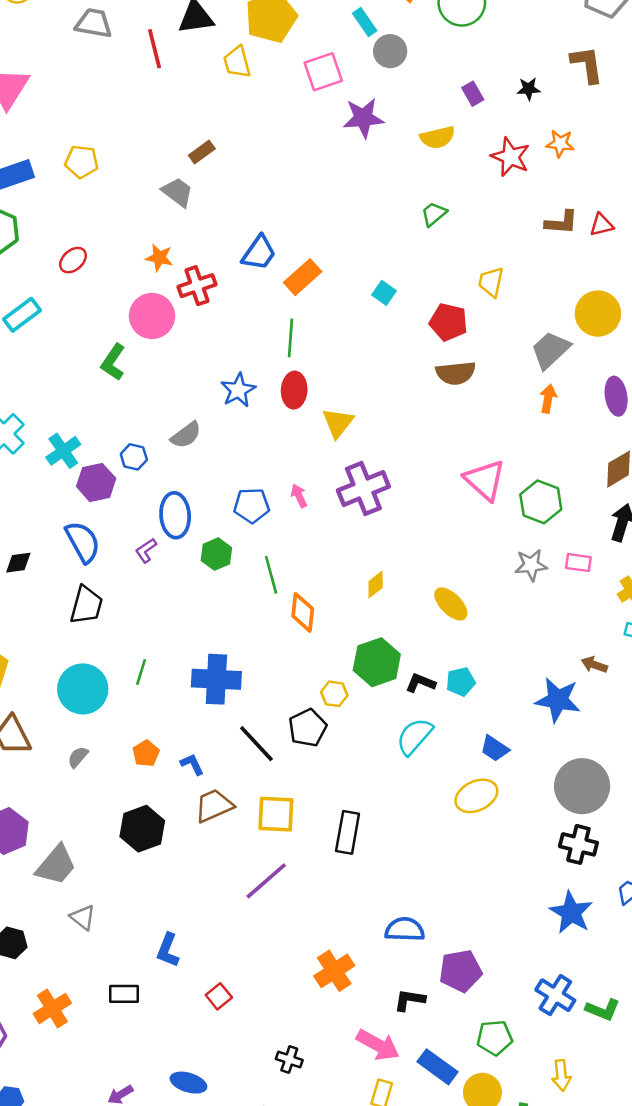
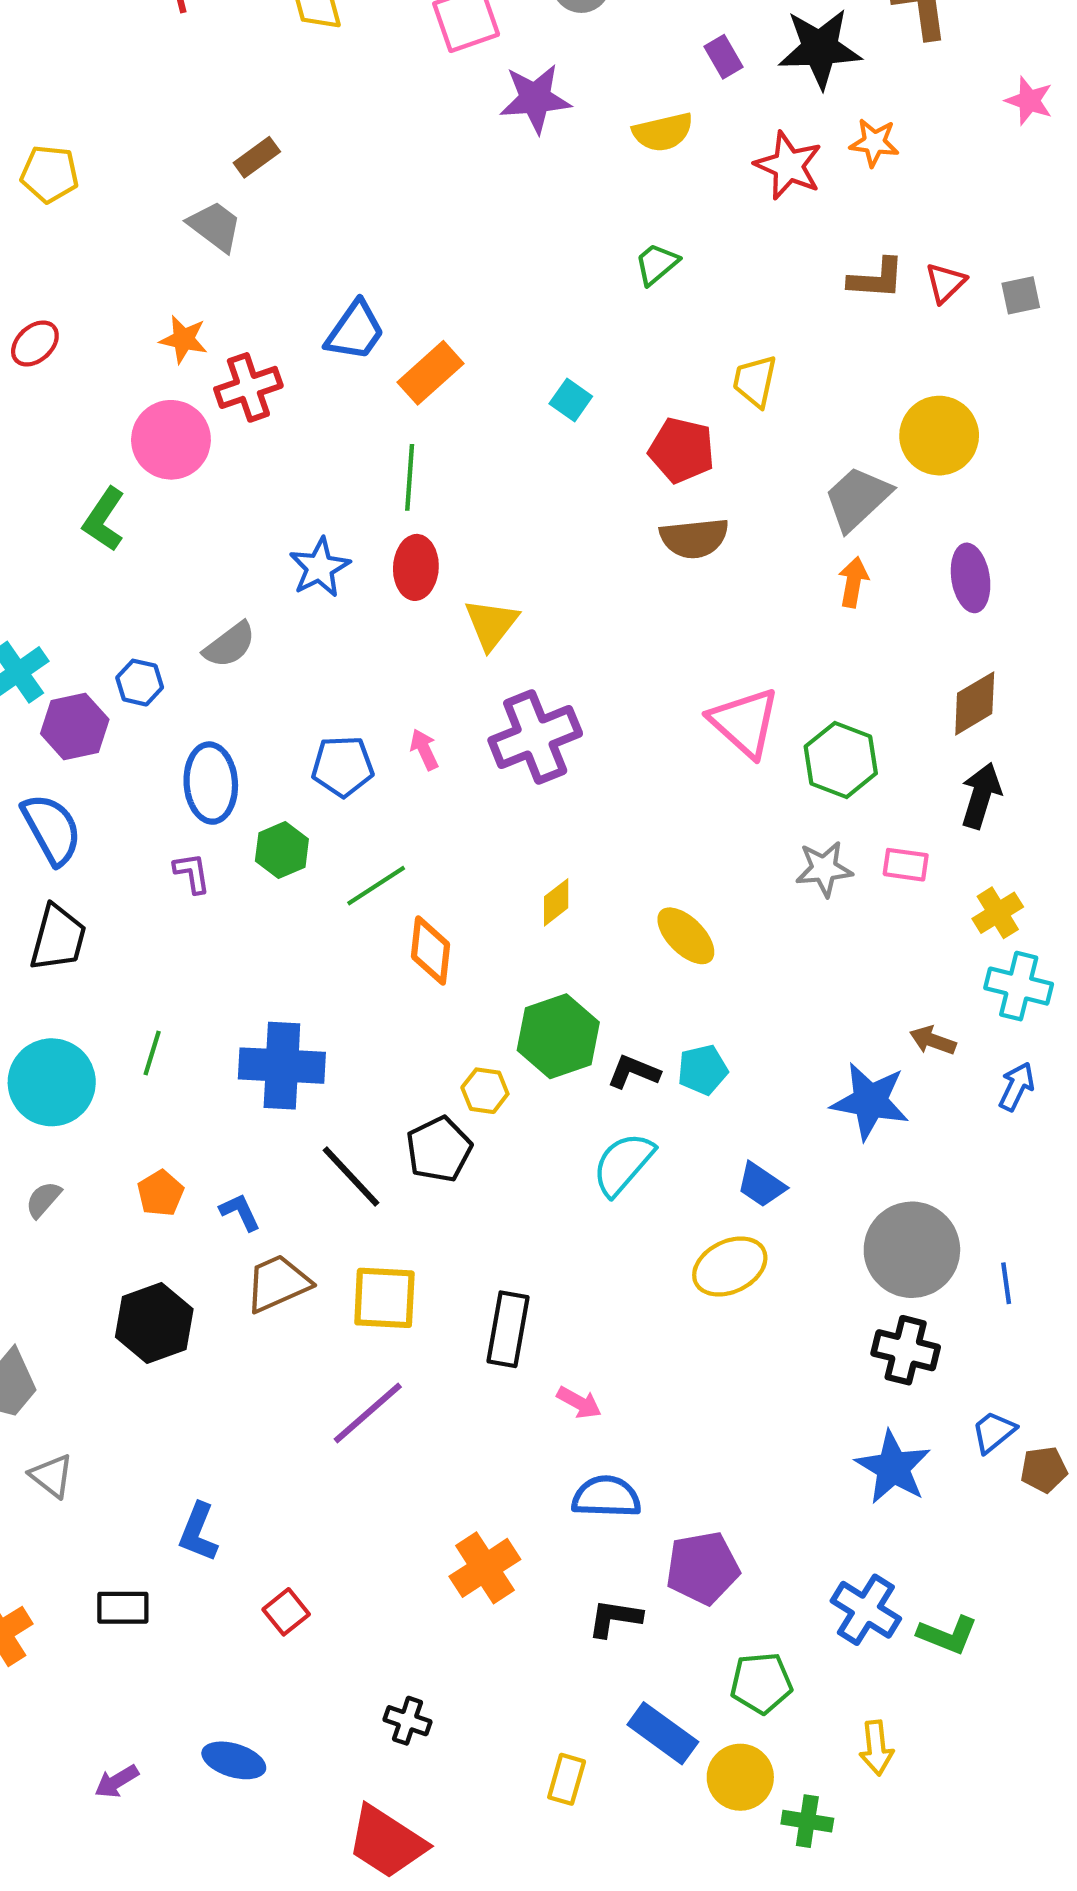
black star: (529, 89) -> (820, 48), size x2.0
red triangle: (602, 225) -> (945, 283), turned -30
purple L-shape: (146, 550) -> (192, 873), moved, turned 115
green line: (271, 575) -> (376, 886), turned 72
pink arrow: (378, 1045) -> (579, 1403), moved, size x0.6

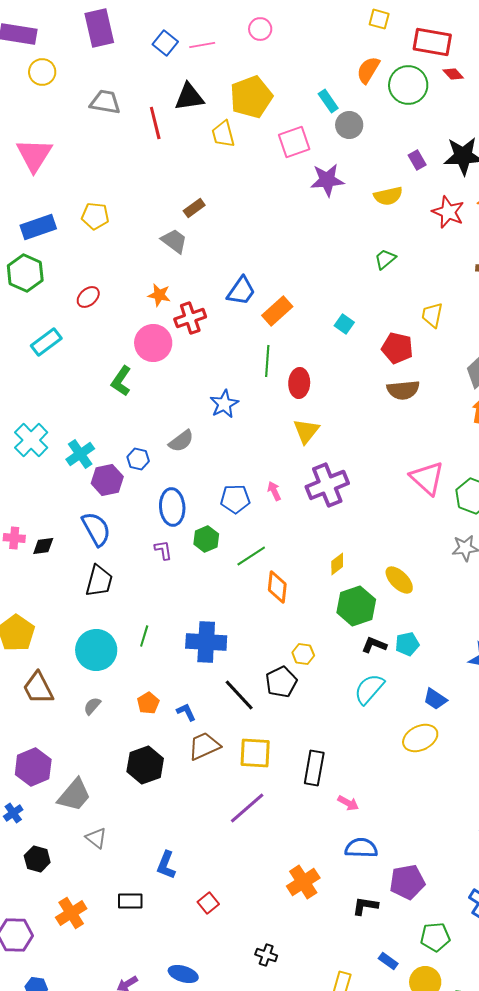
red ellipse: (416, 567) -> (299, 383), moved
green hexagon: (558, 1036) -> (356, 606), moved
blue rectangle: (663, 1733) -> (388, 961), size x0.6

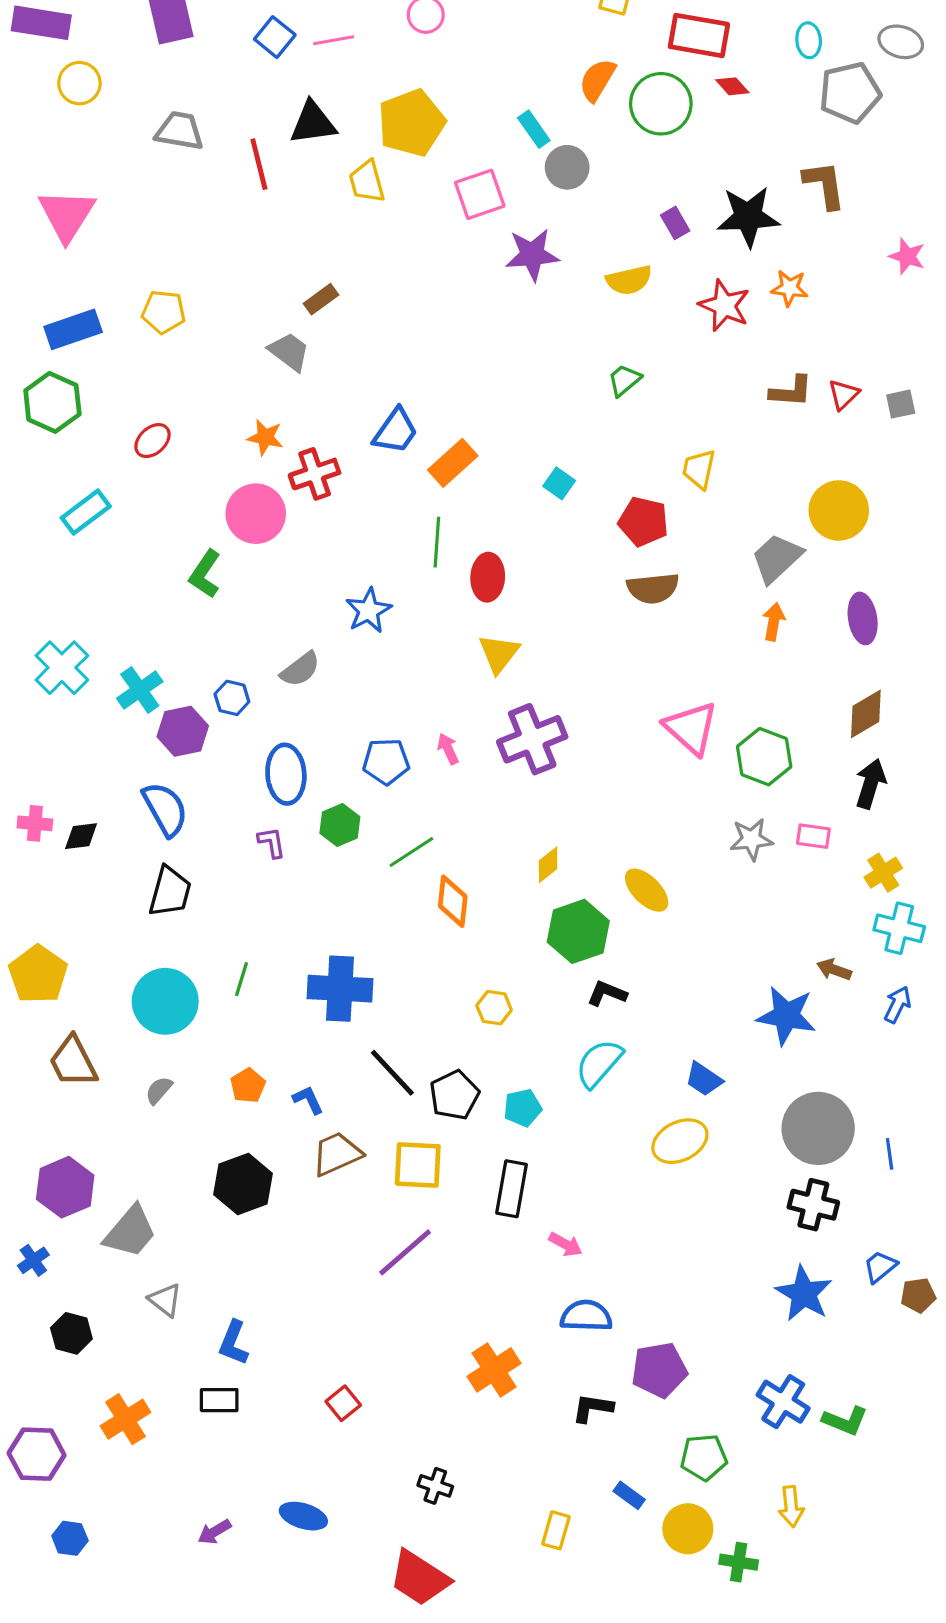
cyan pentagon: (407, 644) -> (523, 1108), moved
black pentagon: (281, 682) -> (454, 1095), moved
blue L-shape: (166, 865) -> (234, 1343), moved

